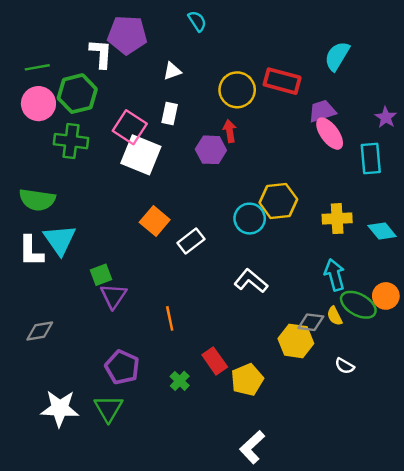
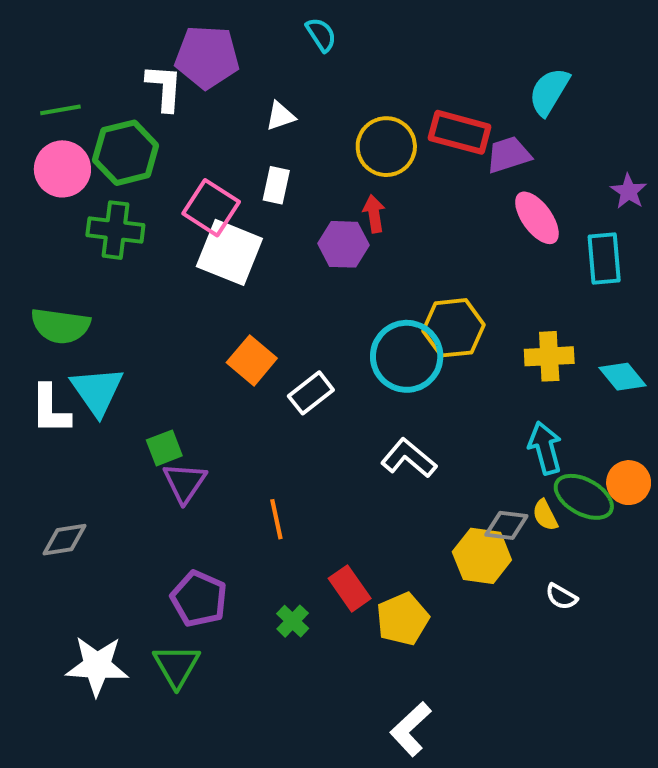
purple trapezoid: (322, 111) -> (508, 155), moved
cyan circle: (250, 219) -> (407, 356), size x1.4

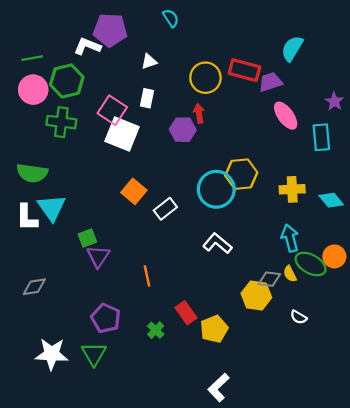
white L-shape: (164, 88) -> (87, 46), turned -72

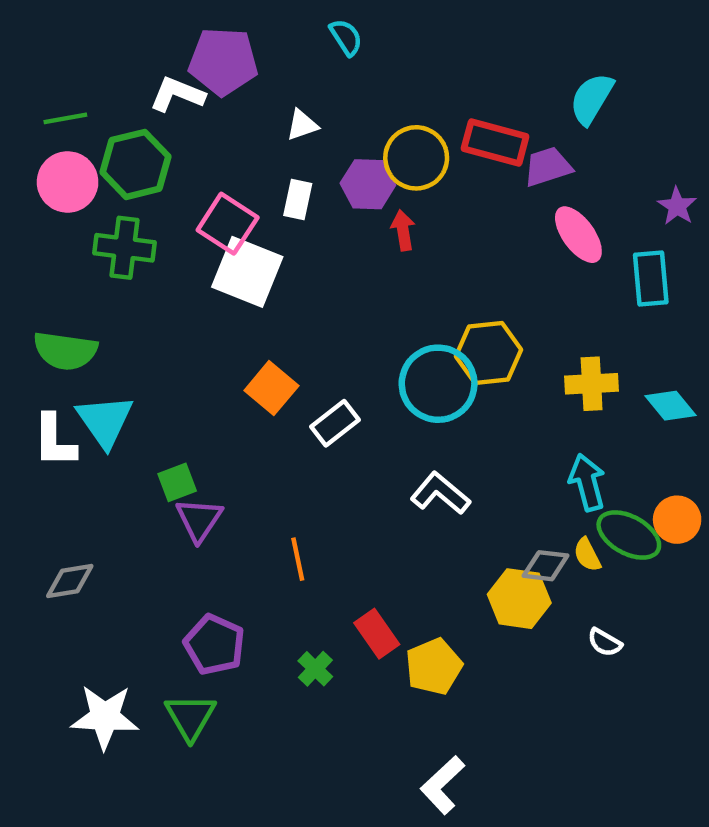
purple hexagon: (183, 130) -> (368, 184), moved

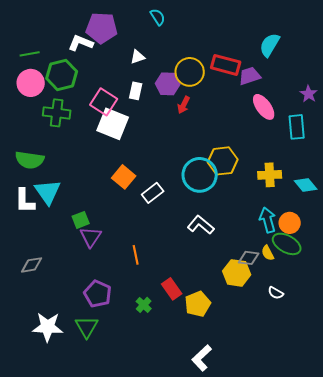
red arrow: (403, 230) -> (184, 105), turned -144
orange circle: (677, 520) -> (290, 223), moved

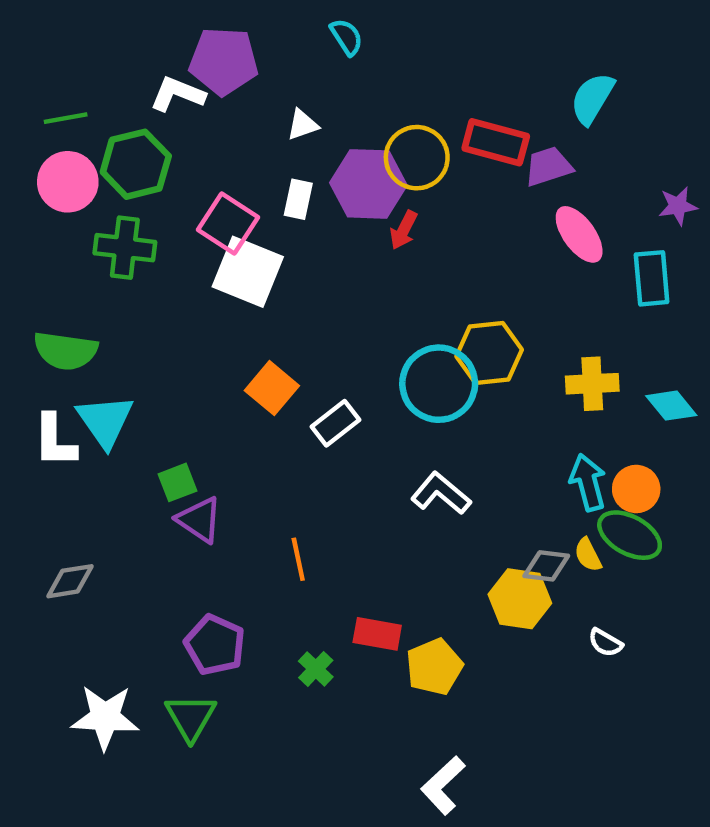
purple hexagon: (168, 84) -> (368, 184), size x1.4
purple star: (309, 94) -> (678, 206), turned 30
purple triangle: (91, 237) -> (199, 520), turned -30
red rectangle: (172, 289) -> (377, 634), turned -45

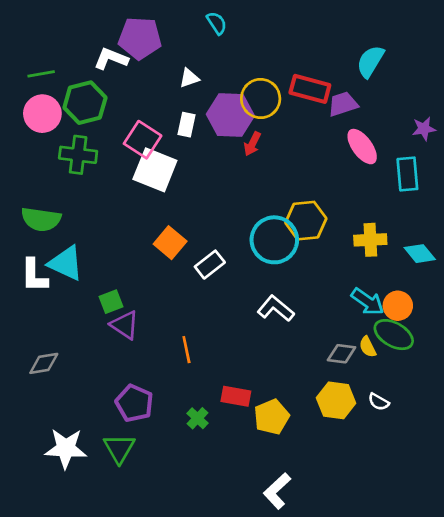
cyan triangle: (105, 421) -> (66, 263), turned -30
cyan arrow: (588, 482) -> (368, 302), turned 140
yellow hexagon: (520, 599) -> (336, 400), moved

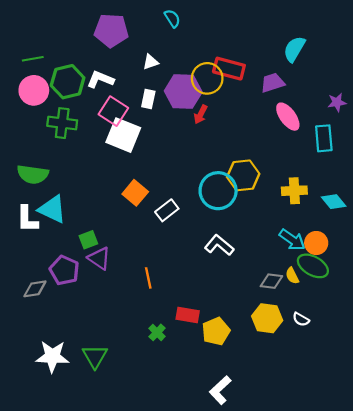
white L-shape: (111, 59) -> (100, 79), moved
red rectangle: (310, 89) -> (229, 69), moved
purple pentagon: (134, 403) -> (64, 270), moved

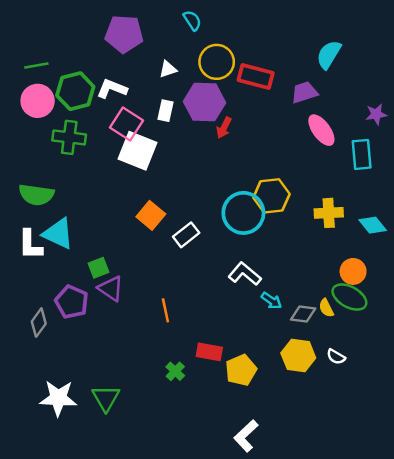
yellow circle: (207, 78) -> (217, 62), moved
cyan arrow: (292, 240) -> (271, 301), moved, size x0.7
gray diamond: (35, 289) -> (39, 323), turned -45

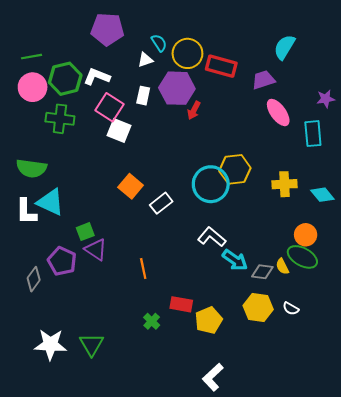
cyan semicircle: (192, 20) -> (159, 43), moved
white square: (137, 151) -> (119, 130), size x0.7
cyan arrow: (271, 301) -> (235, 260), size x1.4

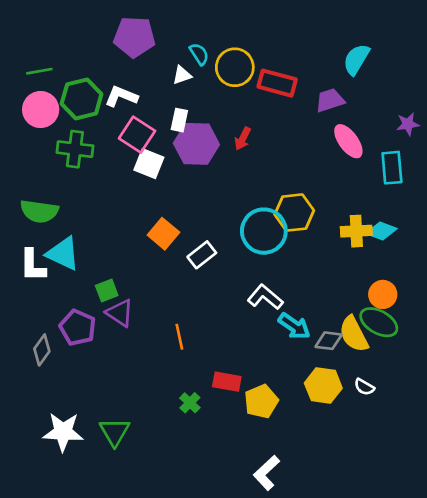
purple hexagon: (177, 88) -> (196, 144), moved
cyan diamond: (322, 195) -> (381, 231), moved, turned -30
yellow semicircle: (282, 266) -> (354, 334), size x1.8

